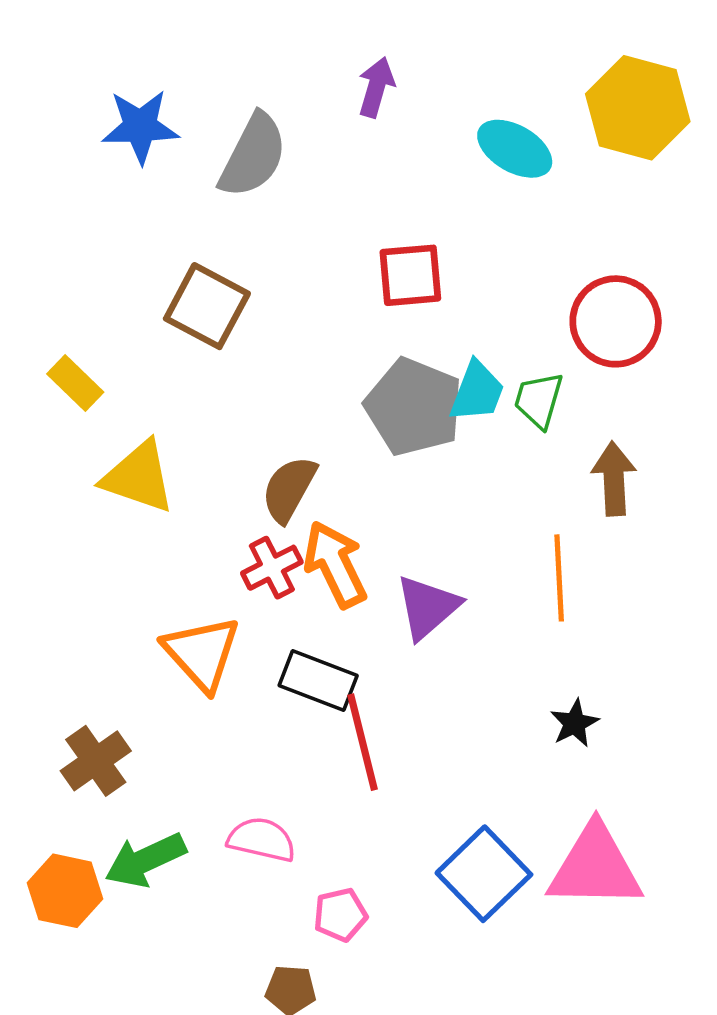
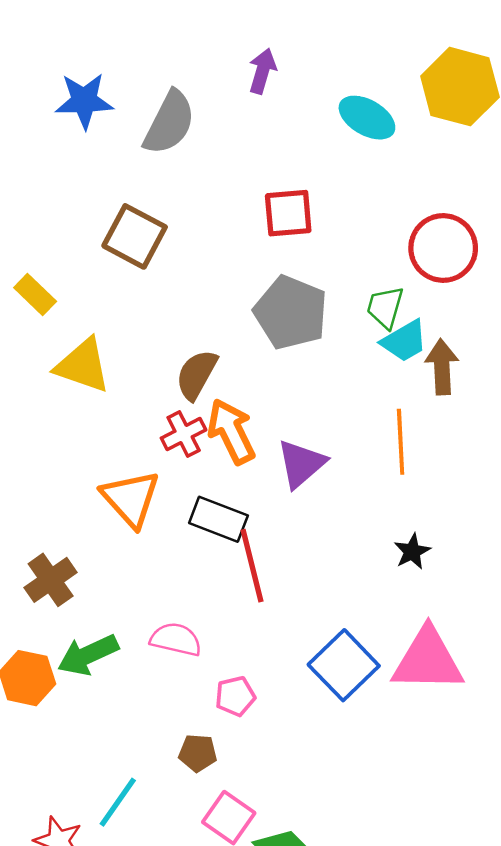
cyan trapezoid: (477, 392) -> (404, 341), moved, turned 39

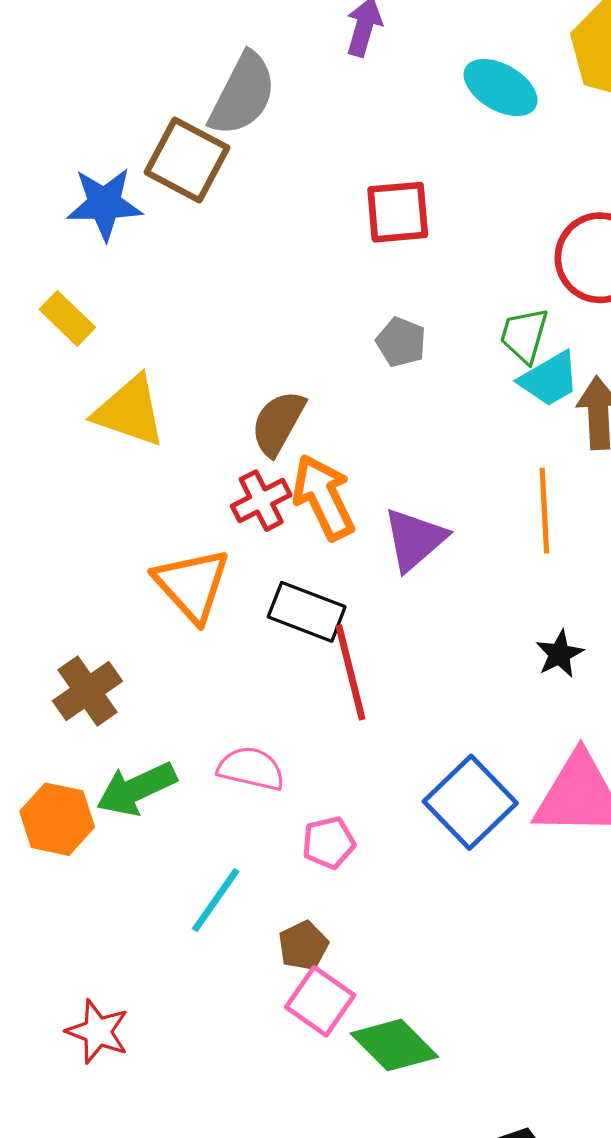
blue star: (84, 101) -> (104, 204), moved
brown square: (135, 236) -> (187, 160), moved
gray pentagon: (291, 313) -> (401, 342), size x0.5
brown pentagon: (198, 753) -> (303, 946), moved, turned -30
cyan line: (118, 802) -> (216, 900), moved

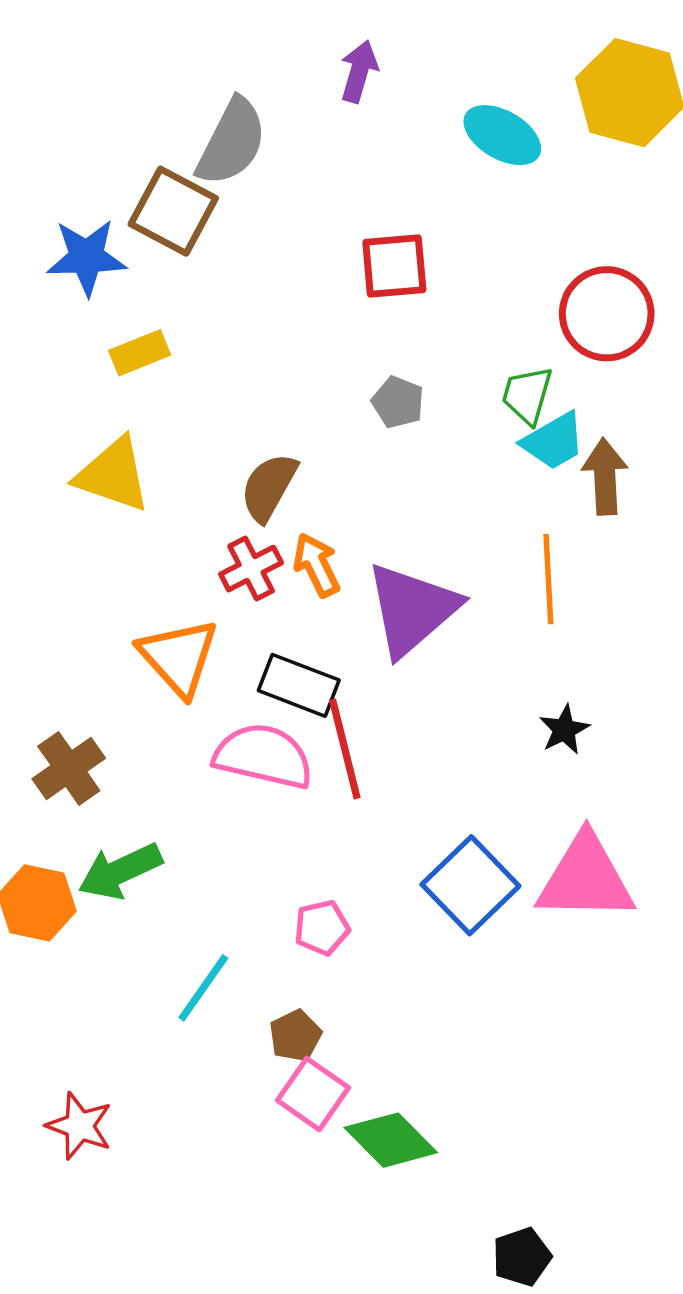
yellow rectangle: (67, 318) -> (140, 353), moved, turned -66
orange arrow: (324, 497) -> (317, 565), size x0.7
purple triangle: (415, 539) -> (412, 609), size x1.4
pink semicircle: (251, 769) -> (263, 756), moved, size x1.4

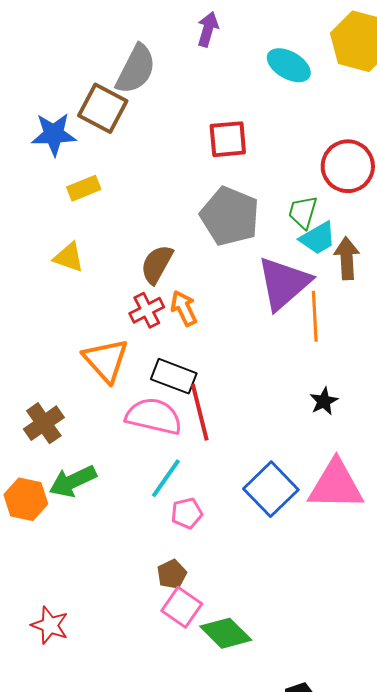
gray pentagon: (398, 402) -> (230, 216), size x2.0
yellow triangle: (113, 475) -> (69, 257), size x0.7
purple triangle: (412, 609) -> (284, 283), moved
cyan line: (203, 988) -> (166, 478), moved

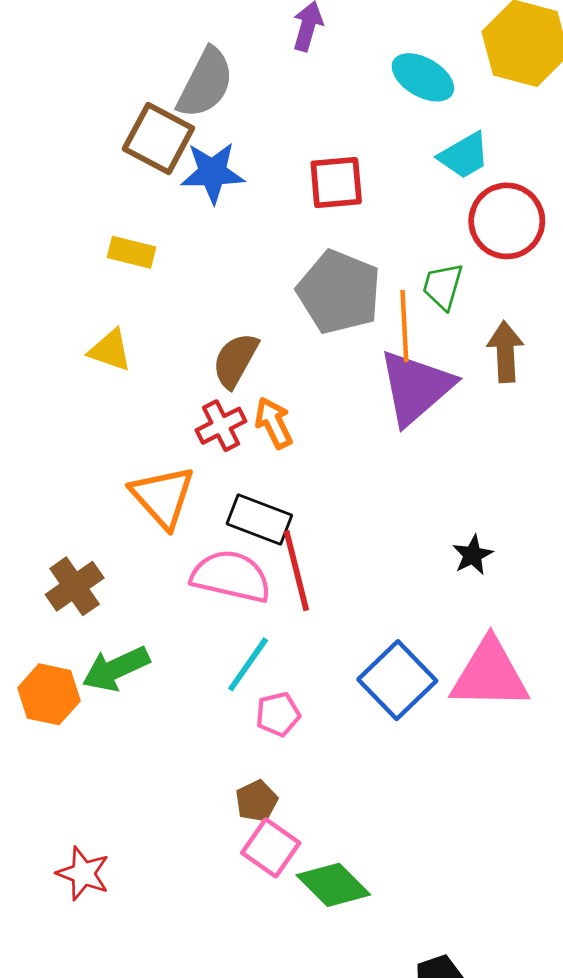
blue star: (54, 134) -> (212, 173), moved
yellow rectangle: (84, 188) -> (131, 252), turned 36
cyan trapezoid: (318, 238) -> (464, 156), moved
orange line: (315, 316) -> (404, 326), moved

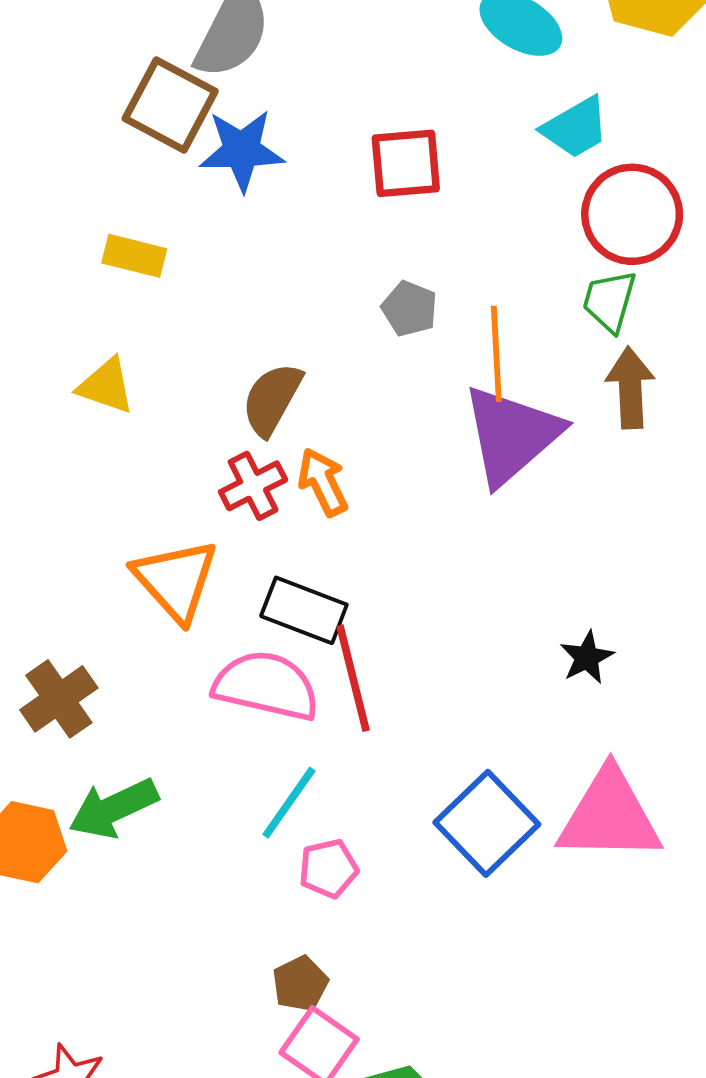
green trapezoid: (443, 286) -> (609, 301), moved
gray pentagon: (339, 292) -> (410, 309), size x0.5

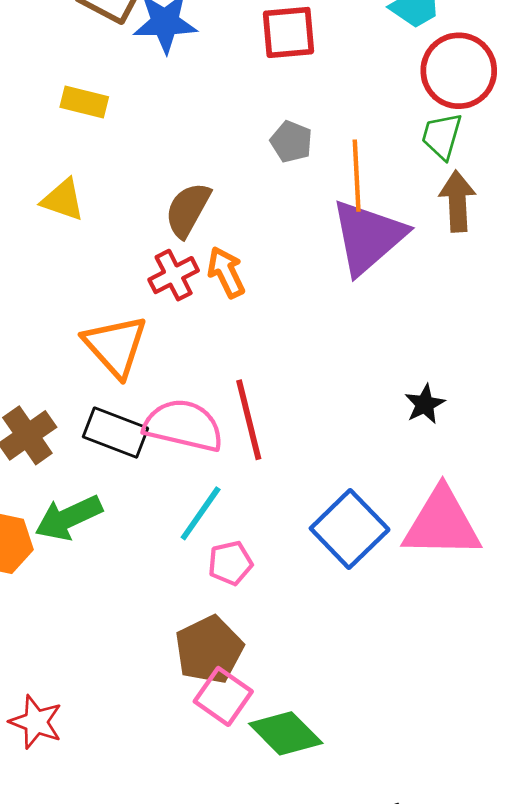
black rectangle: (304, 610) -> (115, 433), moved
brown pentagon: (300, 984) -> (209, 650), size x1.6

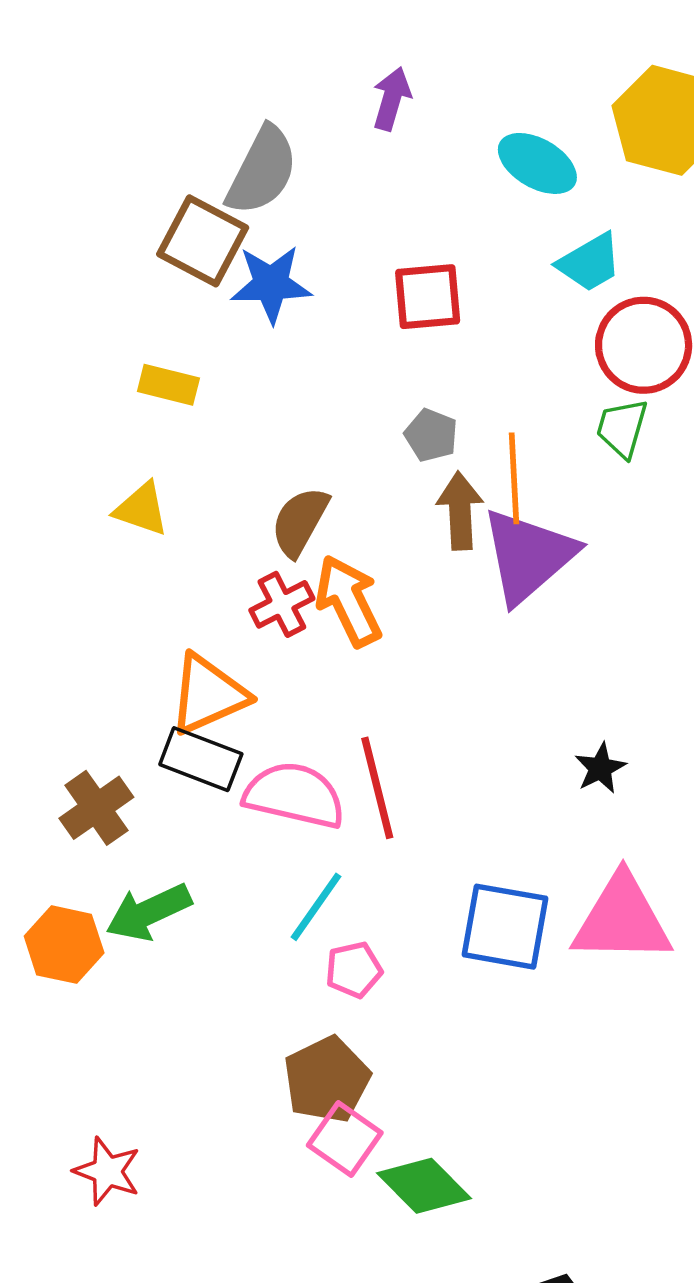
brown arrow: (457, 201) -> (460, 511), moved
orange arrow: (226, 272) -> (348, 601), size x1.4
orange triangle: (115, 346) -> (208, 694), turned 48
black rectangle: (115, 433) -> (201, 759), moved
blue square: (350, 529) -> (505, 927), turned -36

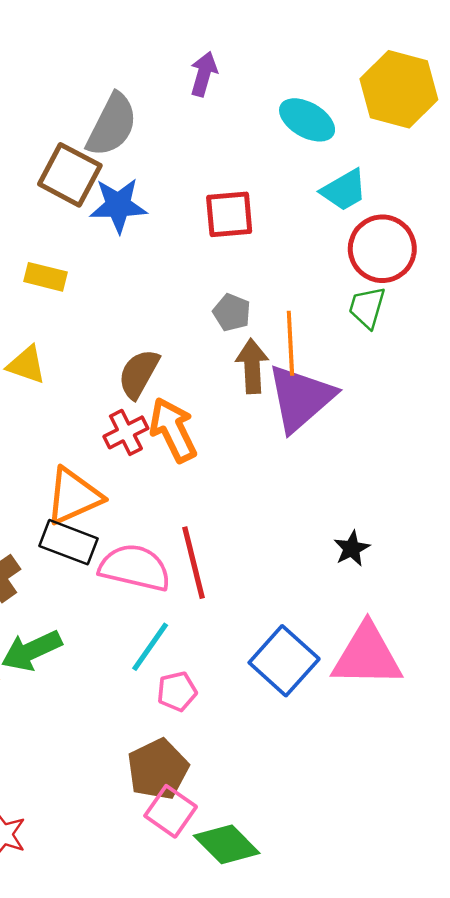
blue square: (505, 927) -> (284, 661), turned 32

